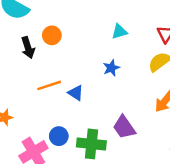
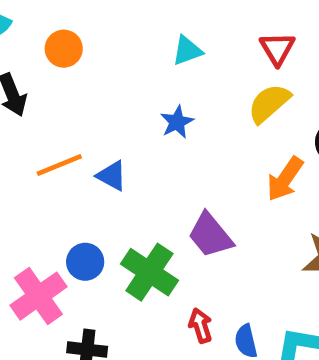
orange circle: (52, 35) -> (64, 49), moved
green cross: (91, 144) -> (149, 272), turned 32

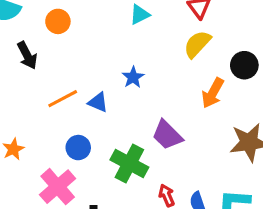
blue star: (177, 122) -> (133, 77), moved
blue circle: (85, 262) -> (78, 148), moved

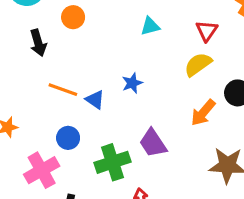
orange line: (63, 99) -> (63, 90), turned 36
green cross: (129, 163) -> (112, 162), turned 32

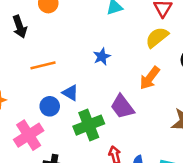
orange line: (63, 90) -> (43, 65), turned -30
blue triangle: (95, 100) -> (70, 93), moved
orange arrow: (203, 113) -> (150, 78), moved

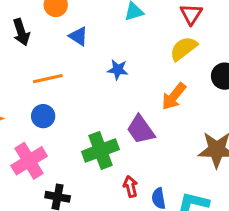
blue star: (102, 57) -> (118, 70), turned 30
blue triangle: (70, 93) -> (78, 36), moved
blue circle: (50, 106) -> (43, 116), moved

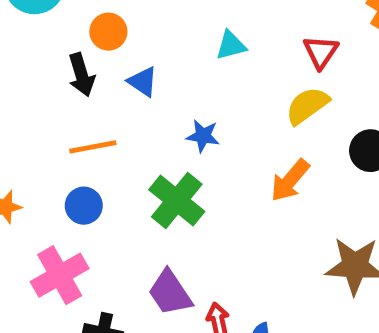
black arrow: (21, 32) -> (81, 75), moved
purple trapezoid: (141, 130) -> (170, 293), moved
green cross: (100, 150) -> (177, 201), moved, turned -32

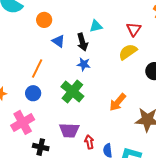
black arrow: (81, 75) -> (82, 42), moved
orange line: (93, 147) -> (37, 68), turned -54
orange arrow: (290, 180) -> (118, 102), moved
purple trapezoid: (170, 293) -> (69, 130), turned -55

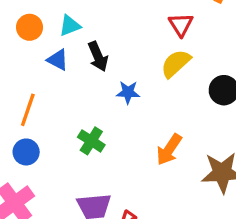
cyan triangle: (96, 26) -> (70, 26), moved
blue star: (84, 64) -> (128, 92), moved
green cross: (72, 91) -> (91, 141), size x0.7

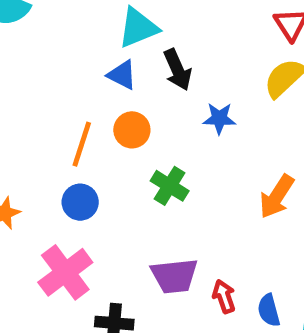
cyan triangle: (70, 26) -> (138, 28), size x1.4
orange circle: (30, 27) -> (132, 130), moved

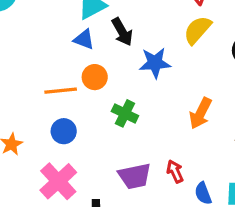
blue star: (219, 118) -> (155, 63), size x1.4
orange line: (82, 144) -> (61, 91), turned 72
red arrow: (224, 296) -> (175, 171), moved

